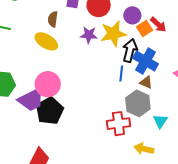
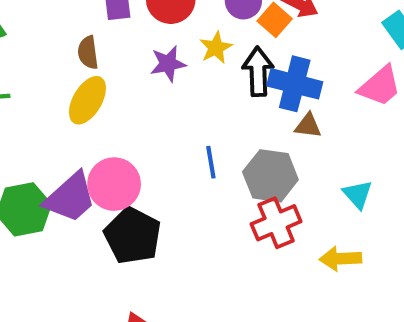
yellow star: (113, 34) -> (216, 48), size x0.6
yellow ellipse: (46, 41) -> (87, 100), turned -75
blue line: (121, 73) -> (211, 162), moved
purple trapezoid: (31, 100) -> (70, 198), moved
gray hexagon: (138, 103) -> (270, 176), moved

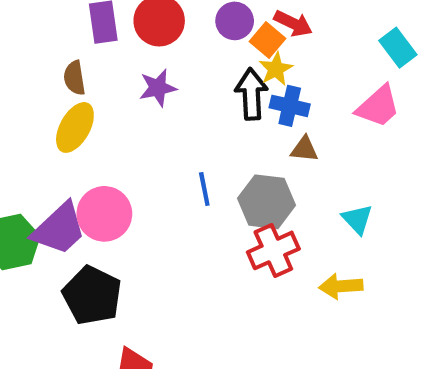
yellow star: (216, 48) -> (276, 69), moved
blue cross: (295, 84) -> (290, 106), size x0.7
black pentagon: (133, 236) -> (92, 295), moved

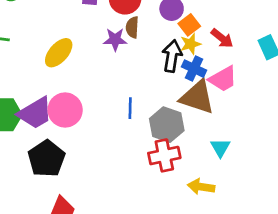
red arrow: (293, 23) -> (222, 38), moved
brown semicircle: (74, 78) -> (132, 27), moved
pink trapezoid: (378, 106) -> (223, 79), moved
brown triangle: (304, 149) -> (197, 97), size x2.0

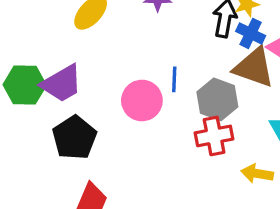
pink circle: (65, 110) -> (142, 101), moved

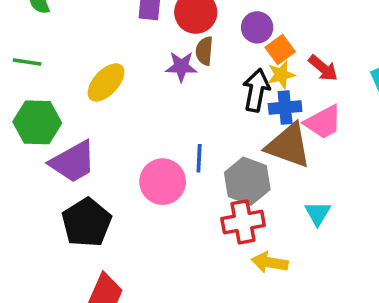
blue cross: (251, 33) -> (285, 108), turned -32
green hexagon: (25, 85) -> (37, 122), moved
yellow arrow: (257, 174) -> (270, 262), moved

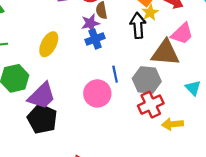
blue cross: (285, 108) -> (95, 39), moved
black pentagon: (87, 223) -> (42, 119), moved

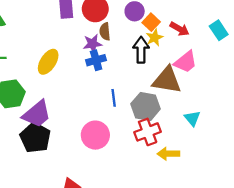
pink circle: (97, 93) -> (95, 135), moved

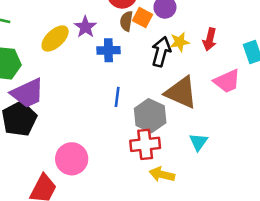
orange square: (151, 22) -> (143, 17), moved, turned -30
red arrow: (180, 29) -> (210, 39), turned 60
purple star: (92, 44) -> (85, 27), moved, turned 30
pink trapezoid: (186, 62) -> (227, 81), moved
pink circle: (95, 135) -> (72, 159), moved

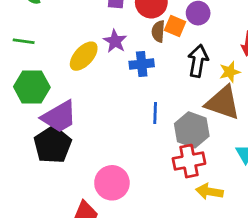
yellow star: (180, 42) -> (230, 72), moved

